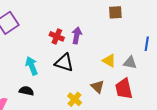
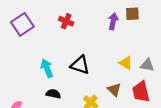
purple arrow: (77, 35) -> (113, 21), moved
red cross: (57, 36) -> (66, 21), moved
black semicircle: (26, 91) -> (53, 94), moved

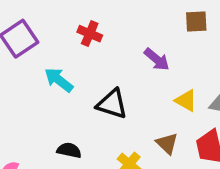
purple arrow: (113, 21) -> (157, 59), moved, turned 119
cyan arrow: (47, 68) -> (59, 80), moved, turned -30

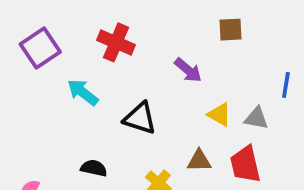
red cross: (90, 34) -> (116, 42), size x1.4
brown triangle: (167, 143) -> (199, 161), turned -45

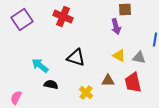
purple arrow: (188, 70) -> (116, 27), moved, turned 35
cyan arrow: (83, 92) -> (40, 66), moved

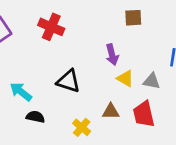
purple arrow: (116, 27) -> (112, 55), moved

